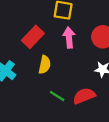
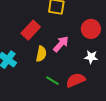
pink arrow: (69, 38) -> (61, 44), moved, turned 48

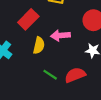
pink arrow: (61, 44) -> (60, 36), turned -138

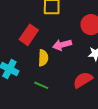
green line: (50, 75) -> (41, 85), moved

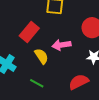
yellow semicircle: (43, 58) -> (41, 56), turned -42

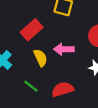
red semicircle: (79, 82) -> (63, 89), moved

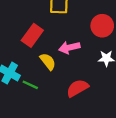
green line: (31, 86) -> (30, 85), moved

